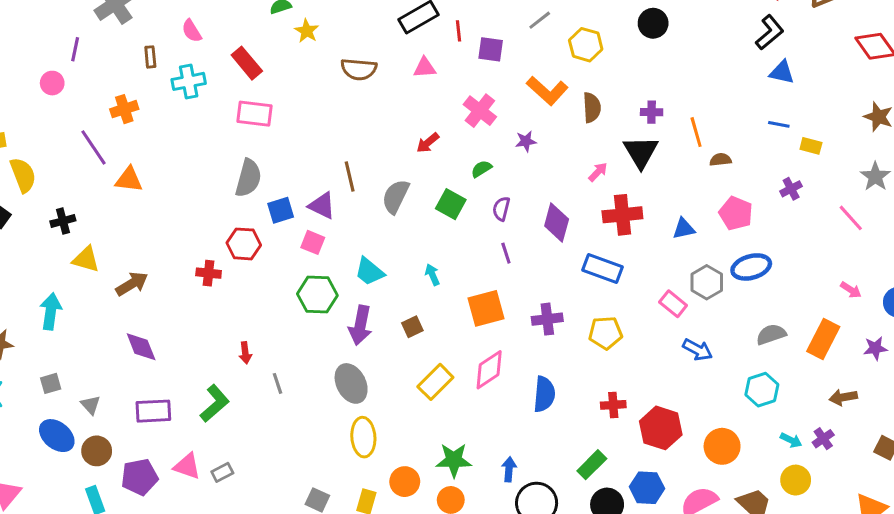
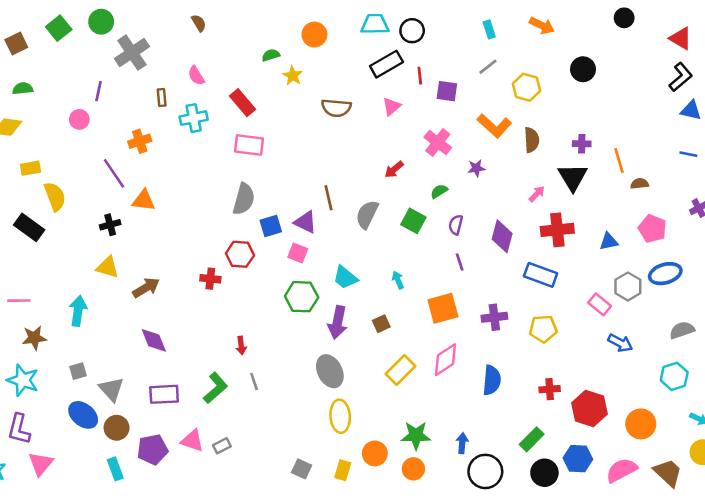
pink triangle: (425, 68) -> (392, 107), turned -36
black cross: (63, 221) -> (110, 225), moved
gray line: (278, 383) -> (254, 381), moved
gray triangle: (91, 405) -> (111, 389), size x1.5

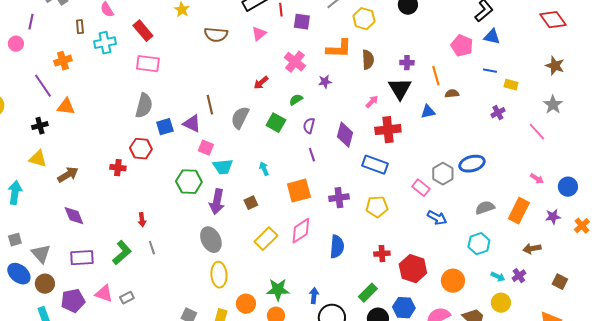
orange L-shape: (494, 126) -> (339, 49), turned -40
pink pentagon: (652, 229) -> (462, 46), moved
blue triangle: (609, 241) -> (428, 112), moved
pink square: (298, 253) -> (206, 148), moved
cyan trapezoid: (345, 277) -> (223, 167), turned -45

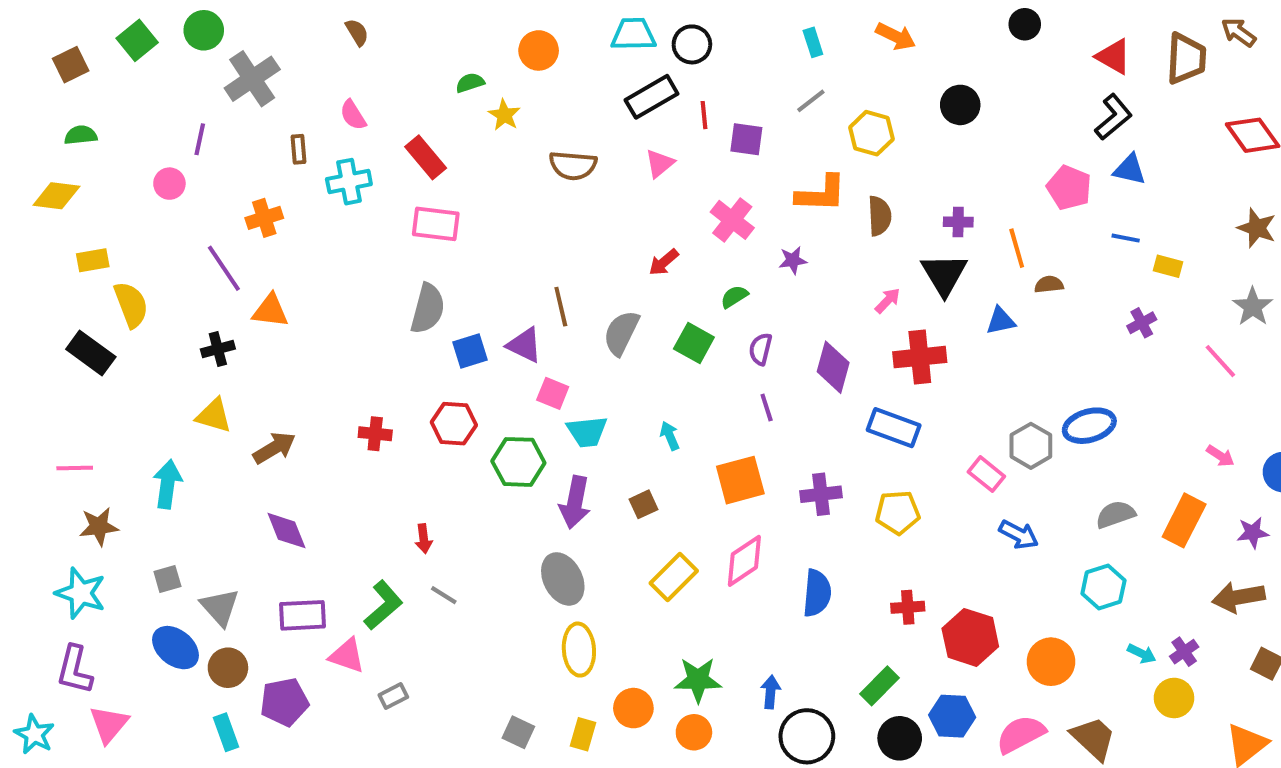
red hexagon: (141, 149) -> (454, 424), moved
gray line: (152, 248) -> (444, 595), turned -40
brown arrow: (532, 249) -> (1239, 597), moved, size x1.4
pink triangle: (104, 294) -> (347, 656), moved
yellow circle: (501, 303) -> (1174, 698), moved

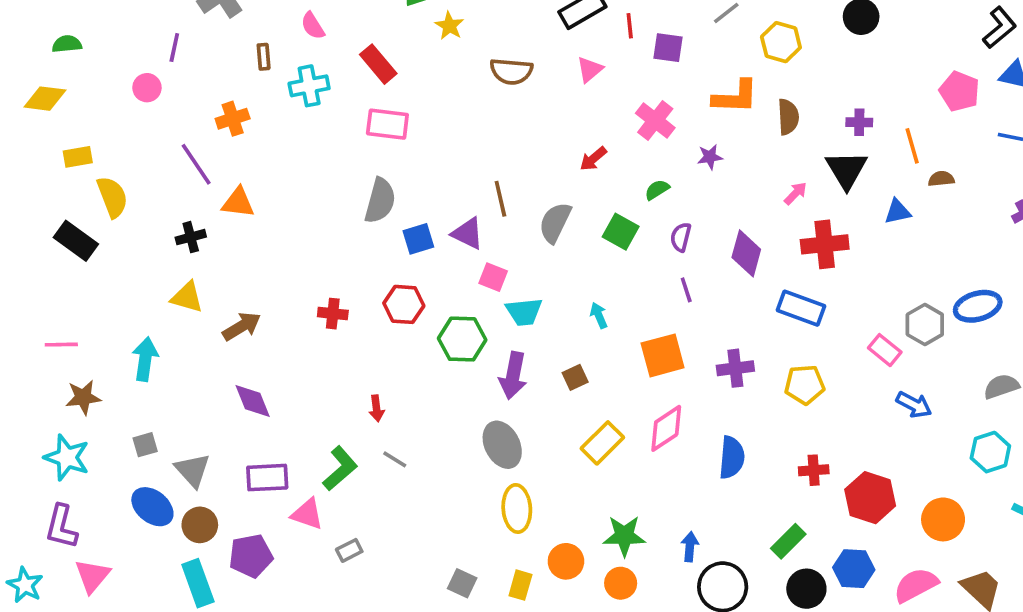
cyan rectangle: (226, 732) -> (198, 583), size x1.4

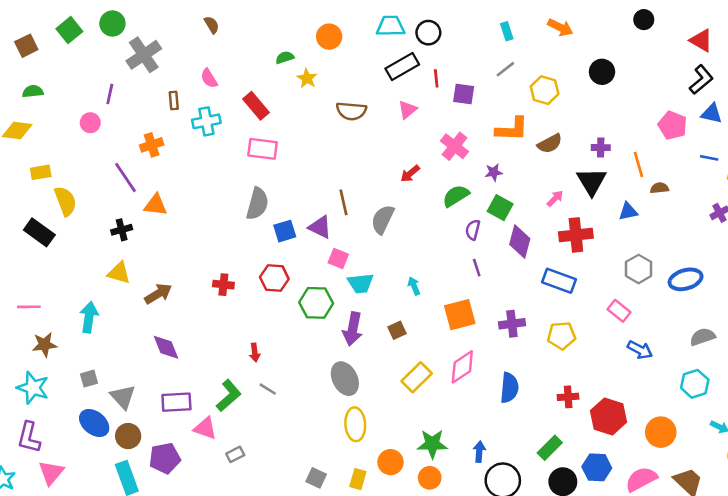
brown semicircle: (788, 117) -> (550, 144), turned 65
green semicircle: (657, 190) -> (456, 196), size x1.5
green square: (621, 232) -> (500, 208), moved
gray hexagon: (925, 325) -> (639, 269), moved

